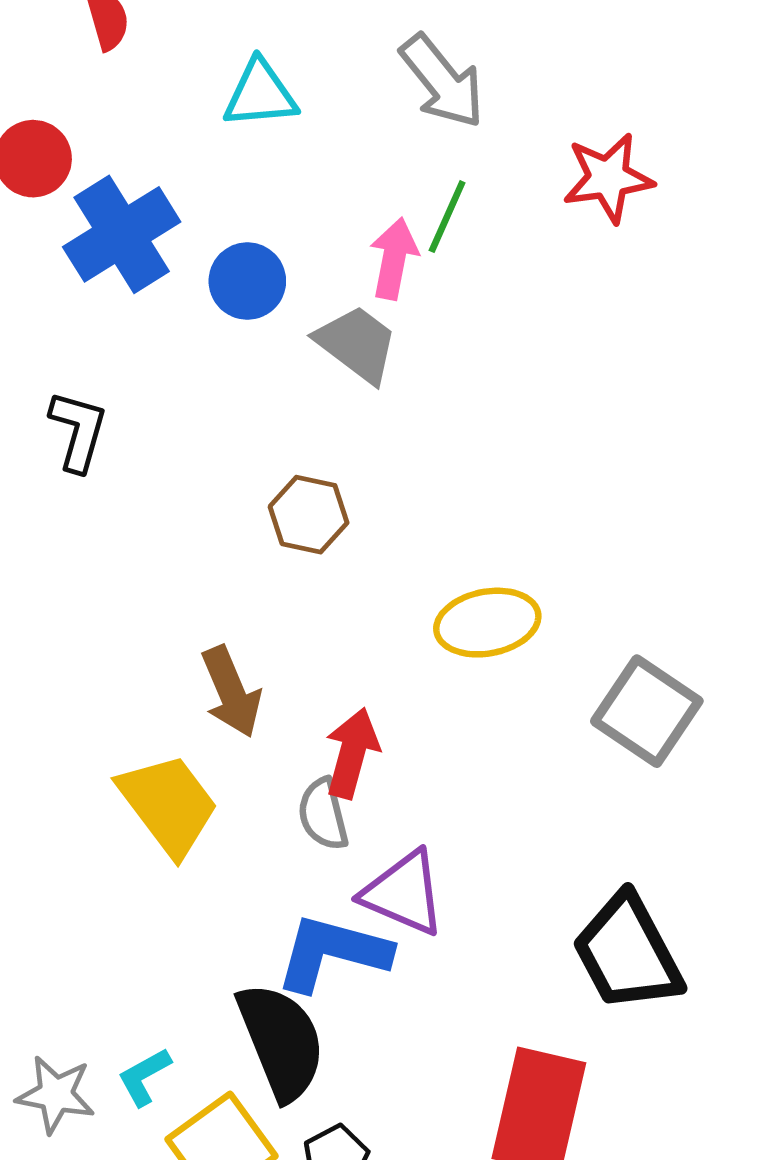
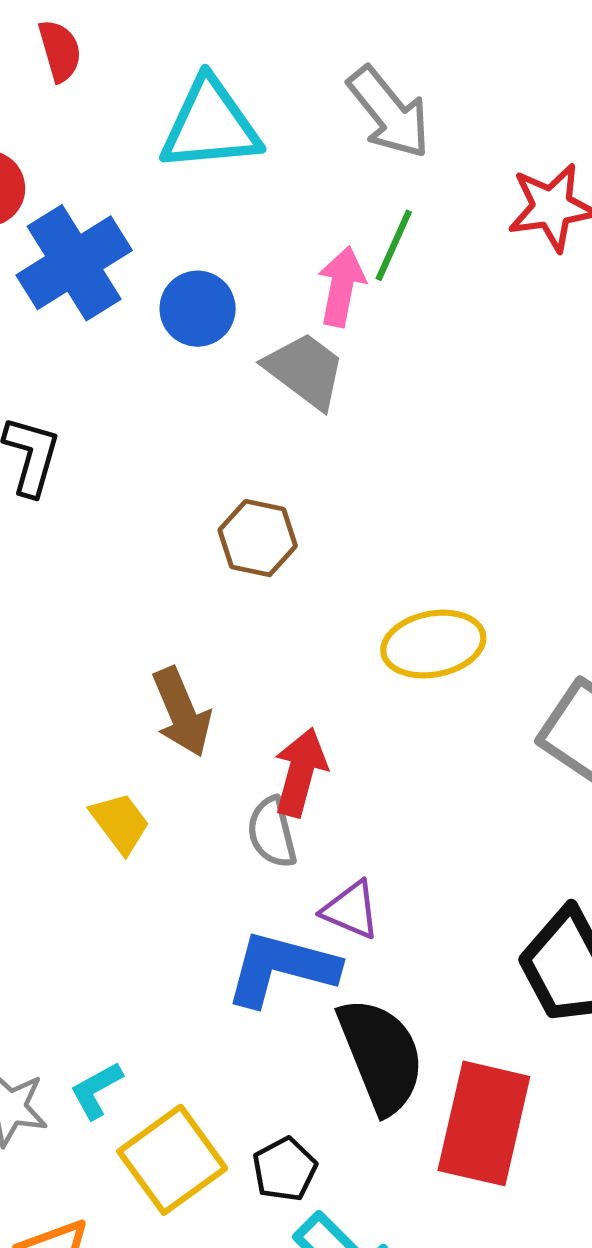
cyan triangle: (260, 94) -> (210, 125), size x1.4
yellow trapezoid: (168, 805) -> (120, 823), size x0.6
purple triangle: (404, 893) -> (351, 910), size x0.7
black semicircle: (281, 1041) -> (381, 1055), moved

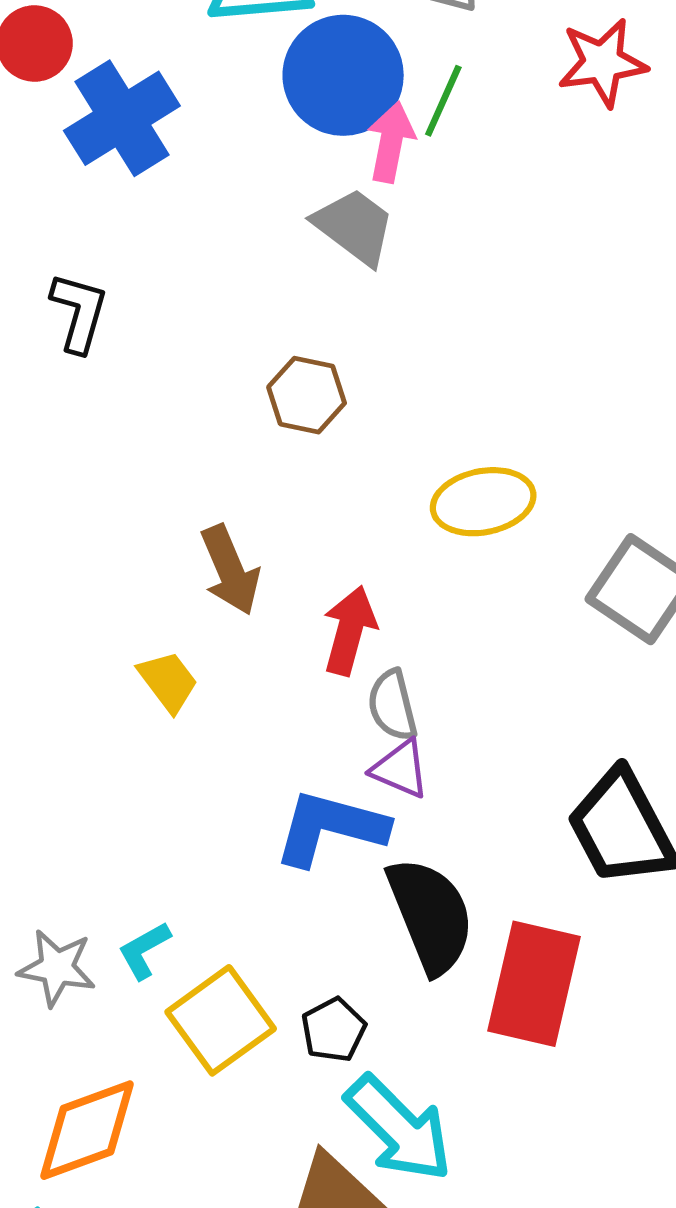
blue circle: (198, 309) -> (343, 75), moved, size x1.6
gray semicircle: (272, 832) -> (392, 705), moved

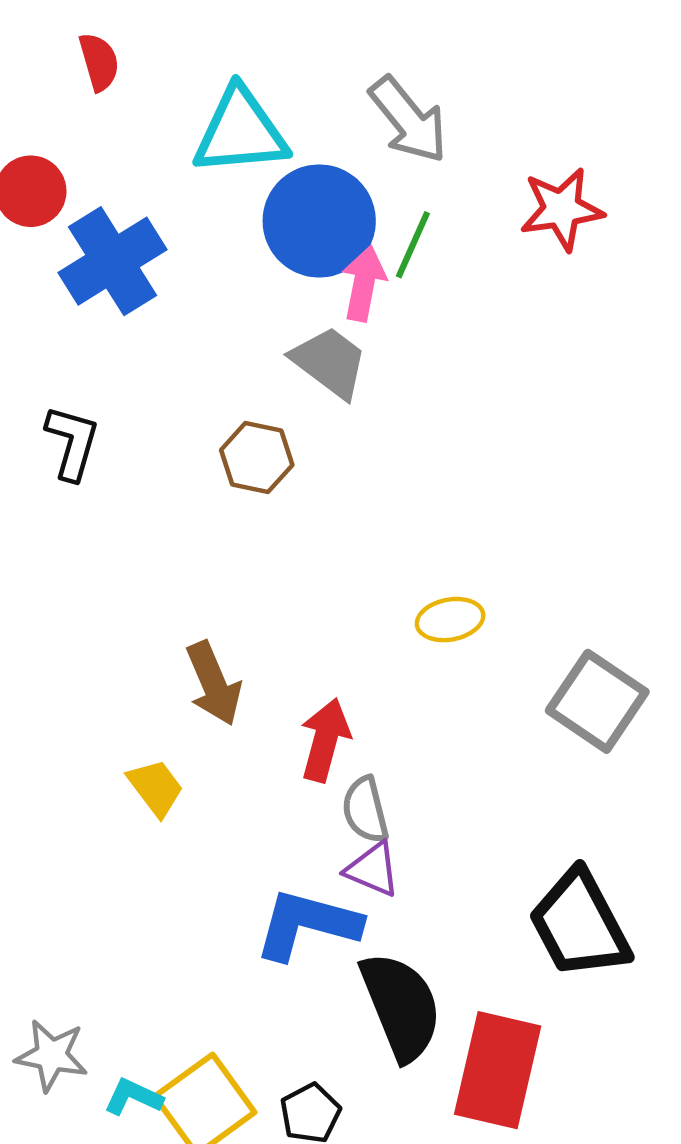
brown hexagon: (307, 395) -> (257, 457), moved
yellow ellipse: (483, 502) -> (450, 620), size x0.7
cyan L-shape: (144, 950) -> (133, 1097), moved, turned 54

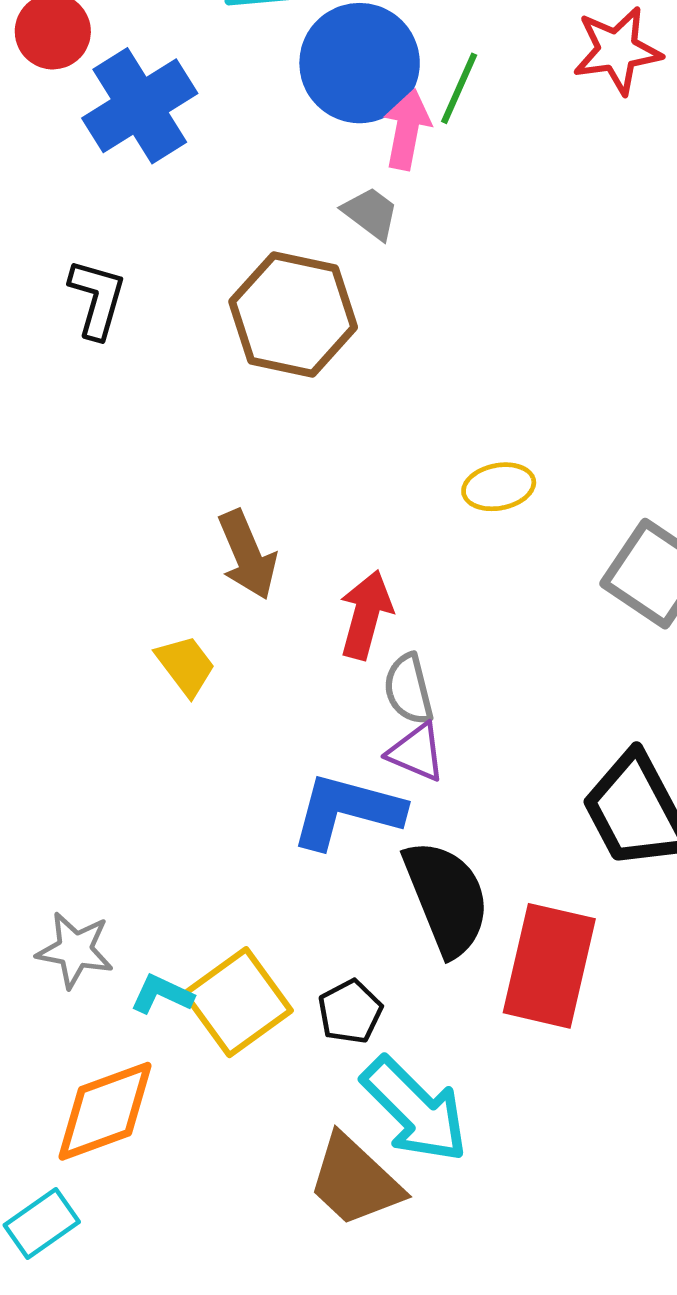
gray trapezoid: (330, 362) -> (371, 213), size x0.7
brown hexagon: (257, 457) -> (293, 314), size x1.6

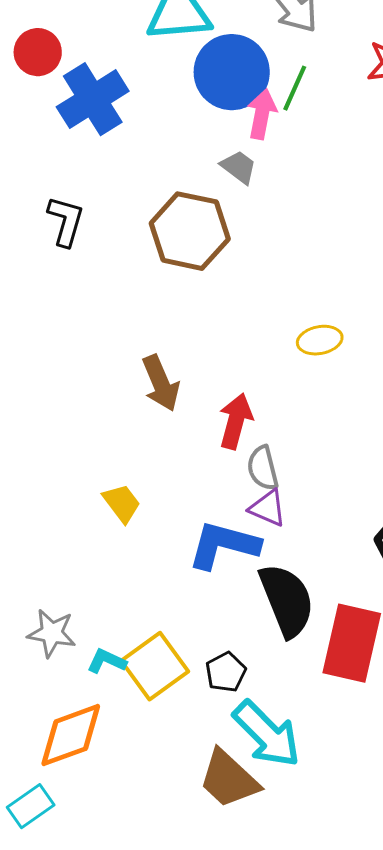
yellow trapezoid: (186, 665) -> (122, 503), moved

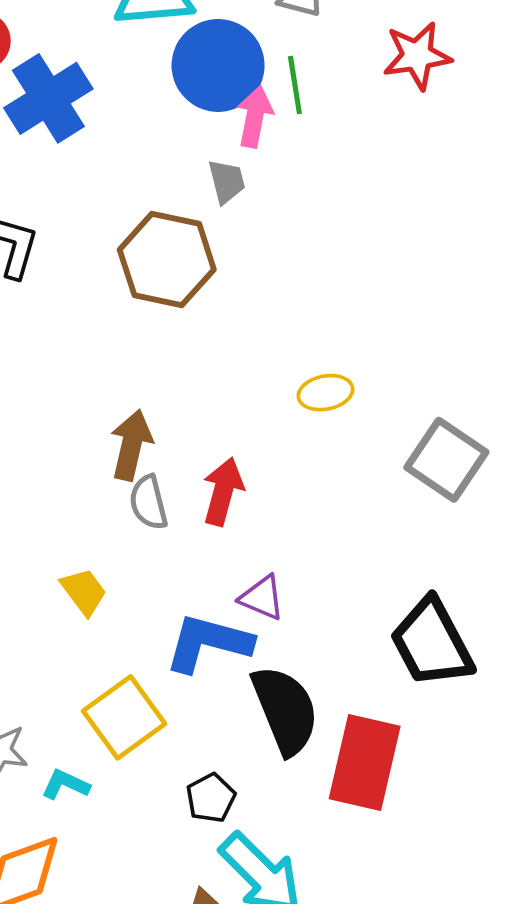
green line: (295, 88) -> (295, 85), turned -33
gray trapezoid: (239, 167) -> (227, 181), turned 39
brown arrow: (161, 383) -> (131, 445), turned -144
gray semicircle: (263, 468) -> (148, 502), moved
yellow square: (155, 666) -> (124, 717), moved

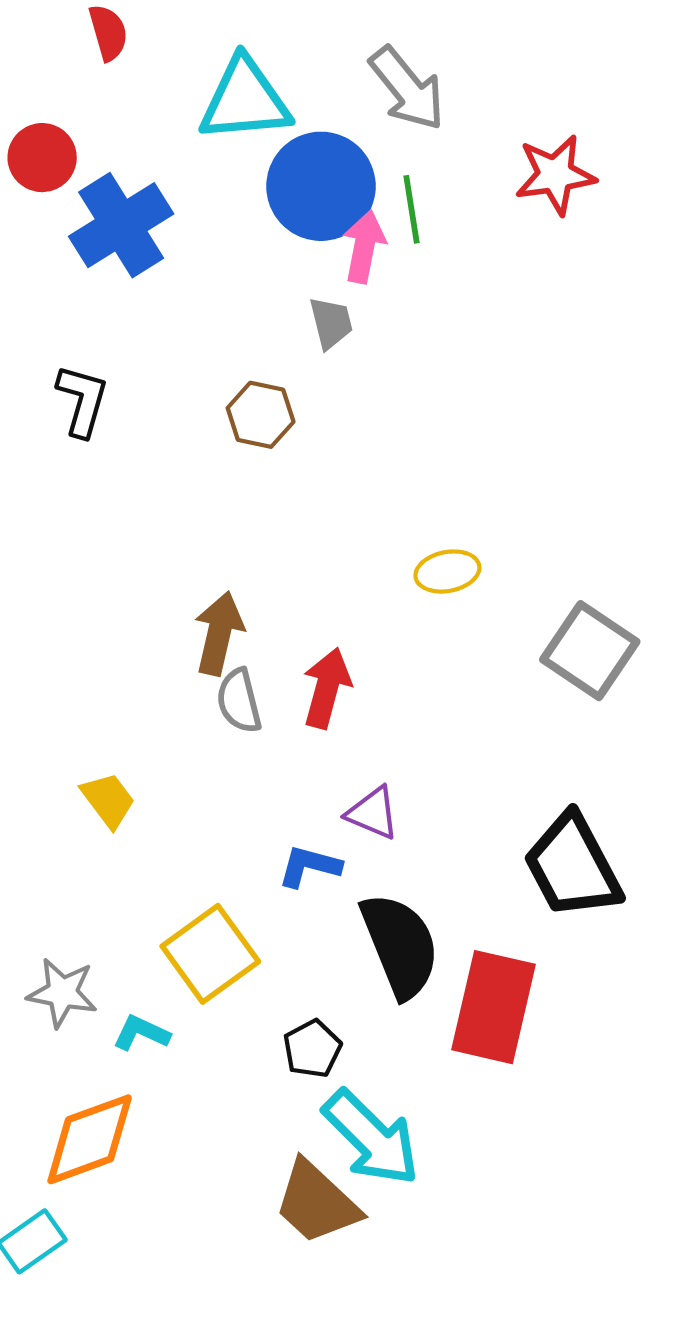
brown hexagon: (167, 260) -> (261, 415), size x0.6
yellow trapezoid: (84, 592) -> (108, 800), moved
blue L-shape: (208, 643) -> (309, 866), size x0.6

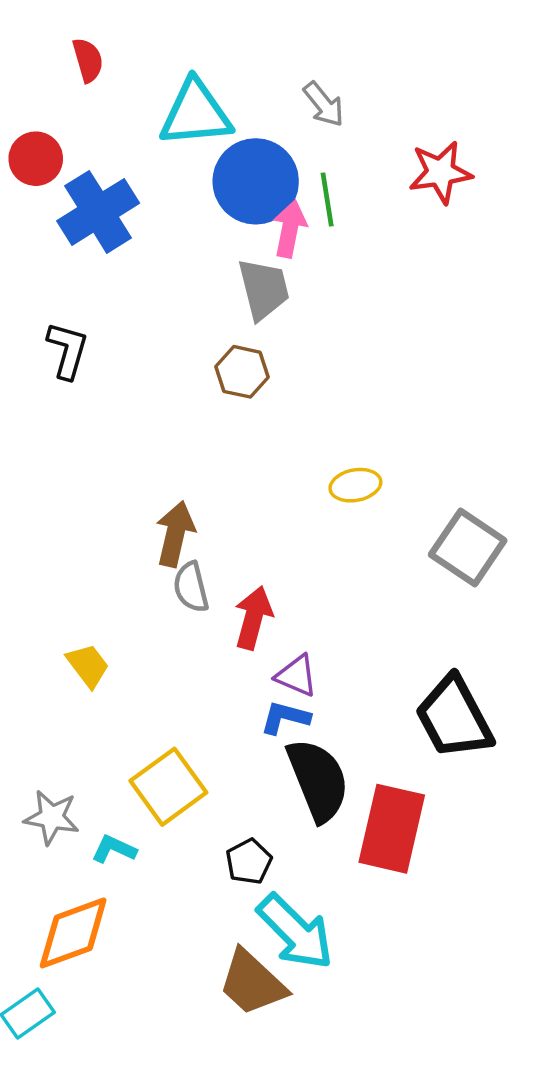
gray arrow: (407, 89) -> (324, 104), size x0.7
gray trapezoid: (331, 323) -> (264, 289), size x1.5
brown hexagon: (261, 415) -> (242, 372), moved
red arrow: (327, 688) -> (253, 618), moved
blue L-shape: (309, 866) -> (285, 718), moved

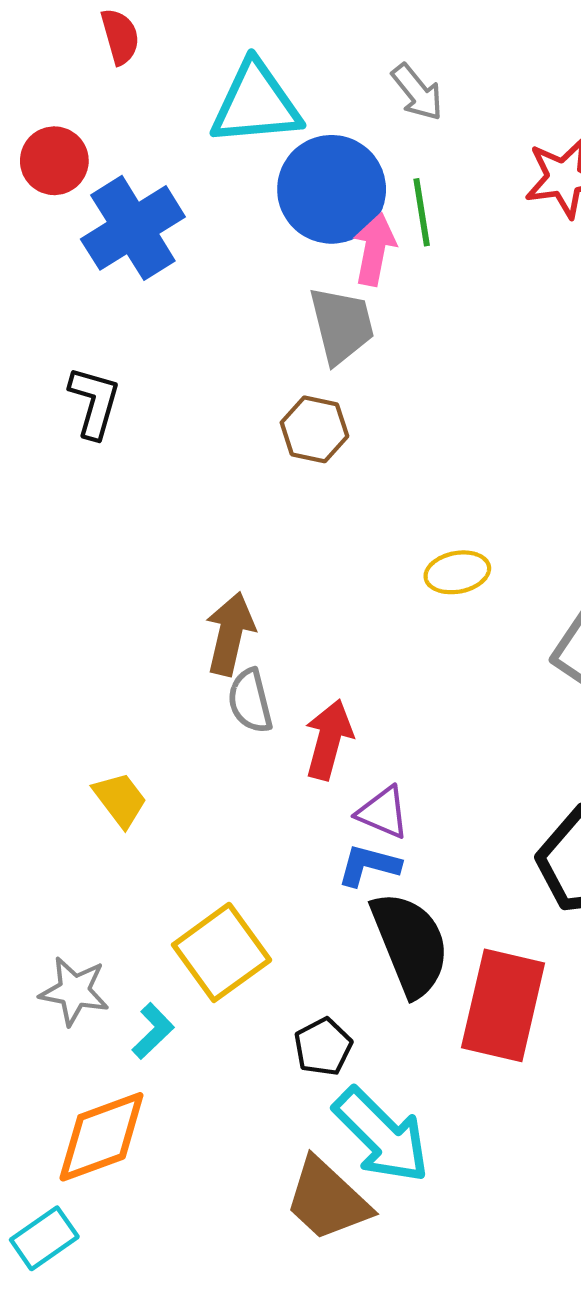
cyan L-shape: (114, 849) -> (153, 1031), turned 111

